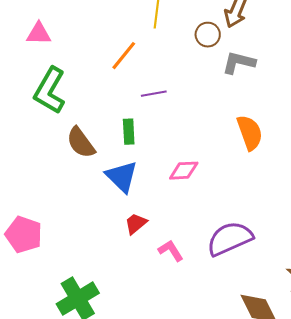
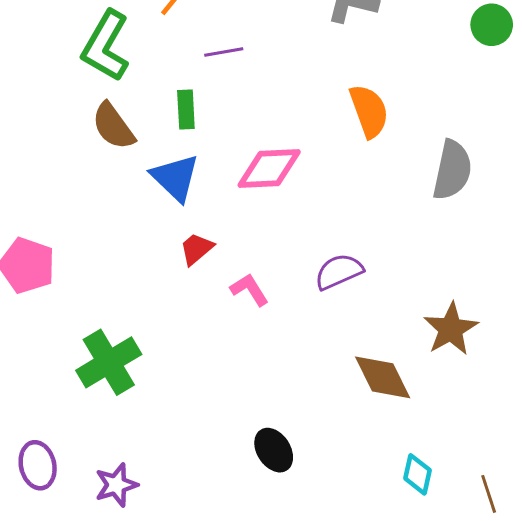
green L-shape: (50, 91) -> (106, 46), moved
pink diamond: (184, 171) -> (269, 169), size x1.4
purple semicircle: (230, 239) -> (339, 271), size x0.7

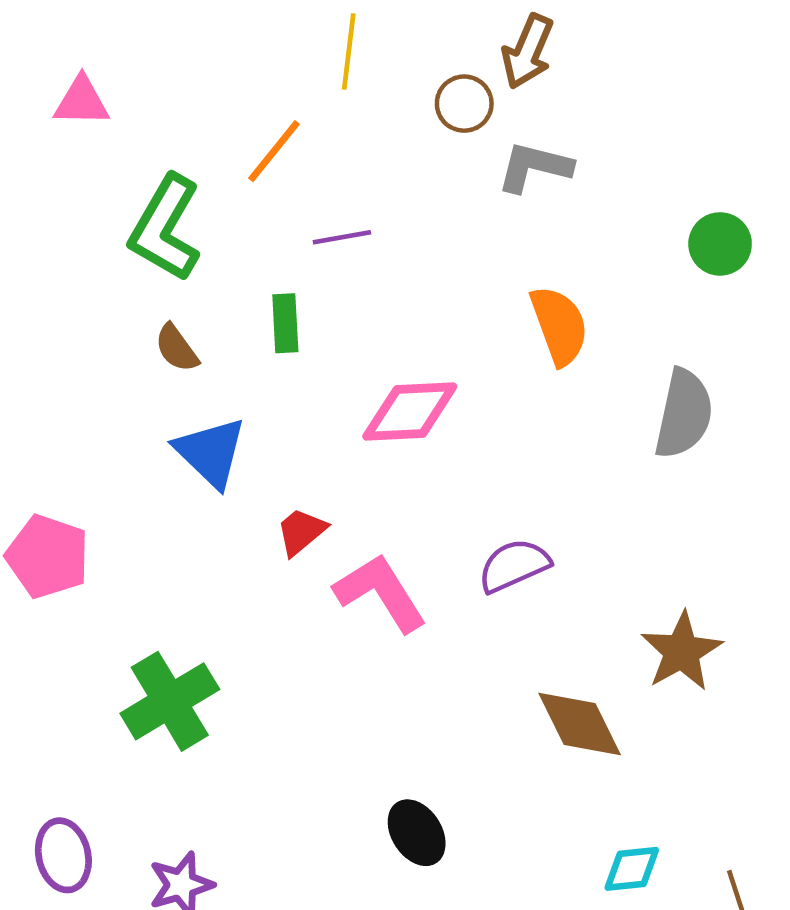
green circle: (492, 25) -> (720, 244), moved
brown semicircle: (113, 126) -> (177, 348), size x0.7
blue triangle: (175, 178) -> (211, 452), moved
pink L-shape: (249, 290) -> (380, 593), size x1.6
cyan diamond: (417, 474) -> (632, 869), turned 72

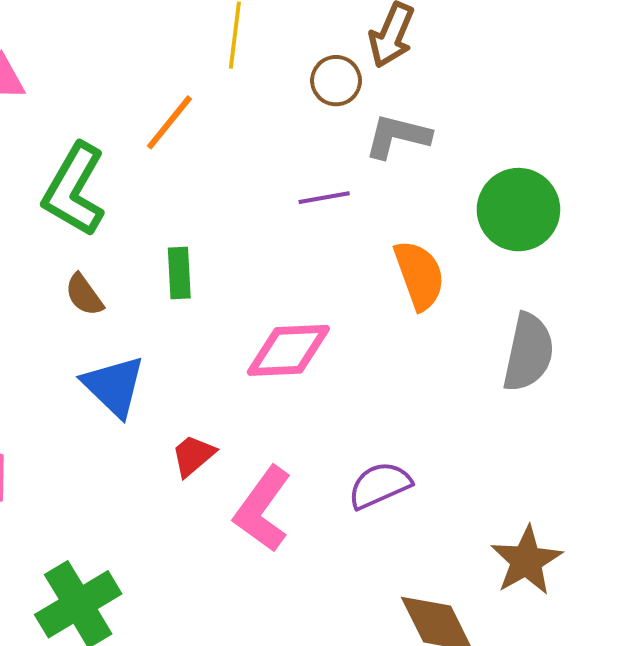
purple line: (342, 237) -> (324, 198), moved
green circle: (720, 244) -> (518, 210), moved, size x1.5
pink L-shape: (380, 593) -> (263, 509), turned -112

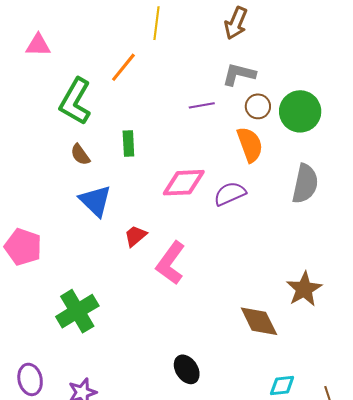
brown circle: (336, 81) -> (258, 106), moved
purple semicircle: (380, 485) -> (230, 194), moved

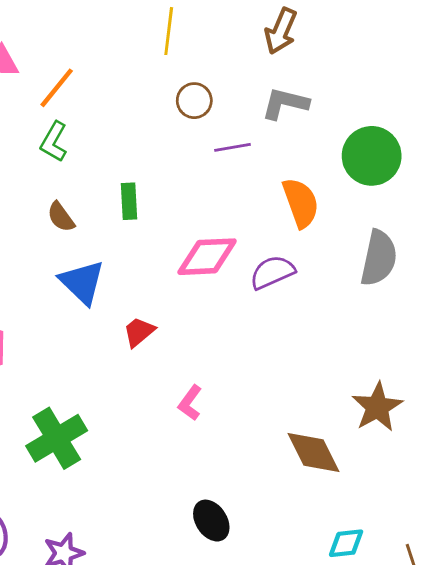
orange line: (123, 67) -> (57, 88), moved
green L-shape: (75, 101) -> (54, 142), size x0.6
brown circle: (258, 106) -> (194, 101), moved
pink L-shape: (171, 263) -> (190, 403), moved, size x0.6

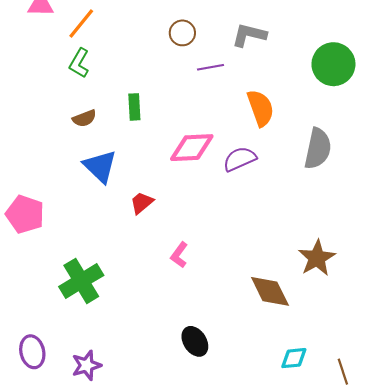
green circle: (372, 156) -> (333, 64), moved
brown semicircle: (61, 217) -> (84, 118), turned -75

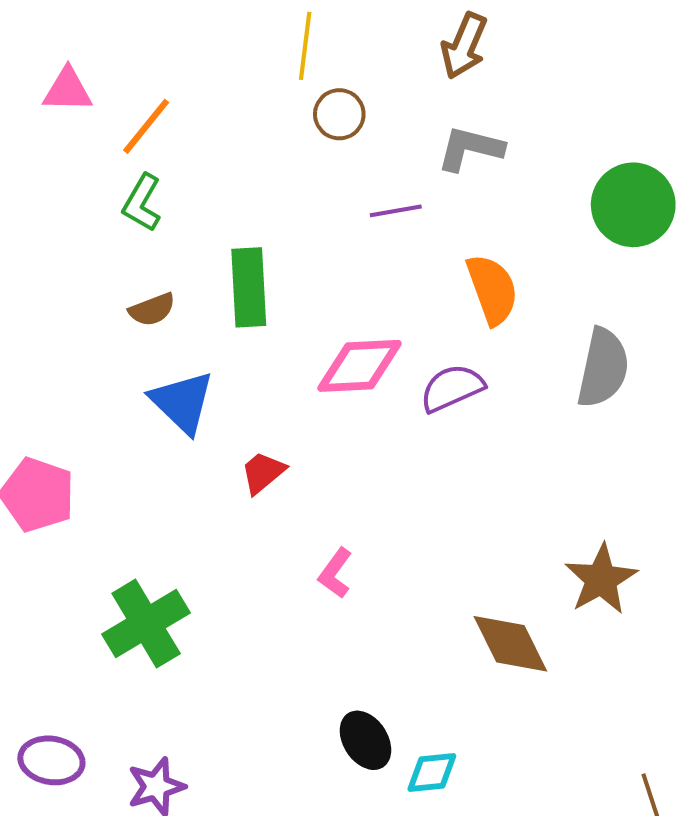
brown circle: (182, 33) -> (339, 114), moved
green rectangle: (134, 107) -> (249, 287), size x1.5
purple ellipse: (32, 352) -> (51, 760), turned -68
cyan diamond: (294, 358) -> (432, 772), moved

